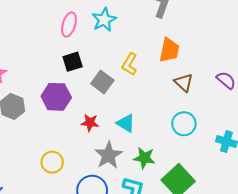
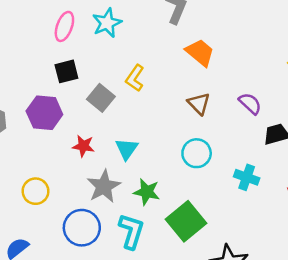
orange trapezoid: (169, 50) -> (200, 53), moved, turned -65
cyan triangle: (126, 123) -> (127, 149), turned 30

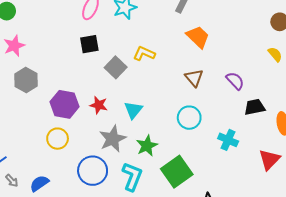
yellow L-shape: (135, 78) -> (144, 54), turned 75
purple hexagon: (44, 113) -> (64, 104), moved
green star: (147, 192) -> (147, 146), turned 30

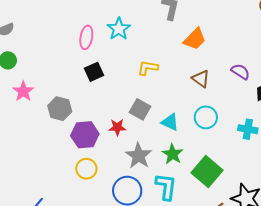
orange trapezoid: (198, 37) -> (195, 39), turned 105
gray square: (116, 67) -> (140, 109), moved
gray hexagon: (26, 80) -> (60, 109), moved
cyan triangle: (133, 110) -> (170, 122), moved, turned -30

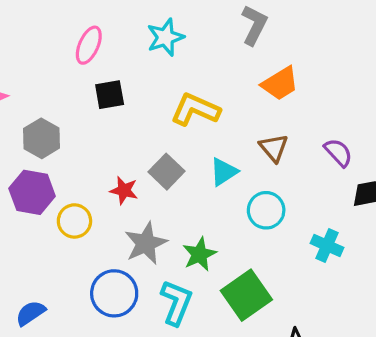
pink ellipse: (86, 37) -> (89, 45), moved
yellow L-shape: (148, 68) -> (195, 110), size x1.4
cyan triangle: (170, 122) -> (224, 172), moved, turned 48
purple hexagon: (85, 135) -> (32, 192), moved
yellow circle: (86, 169) -> (74, 221), moved

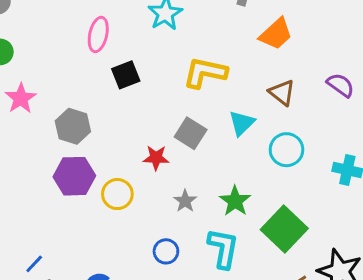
gray star: (146, 243) -> (185, 201), size x0.6
blue circle: (114, 293) -> (166, 251), size x0.6

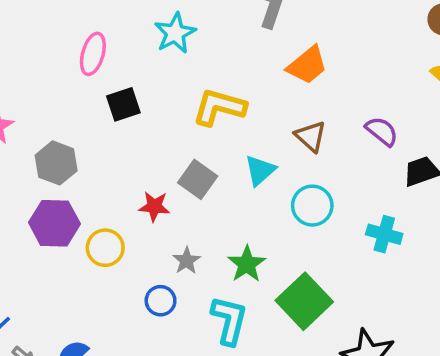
blue circle: (166, 251) -> (161, 301), moved

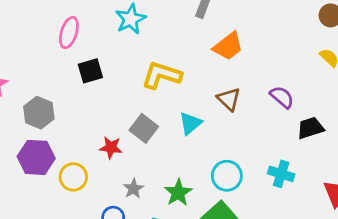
cyan circle: (312, 206) -> (227, 176), moved

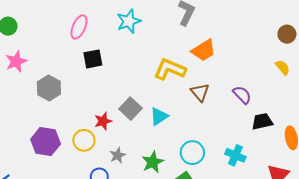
yellow L-shape: (162, 75) -> (170, 69), moved
cyan triangle: (190, 123) -> (159, 116), moved
red star: (111, 147) -> (103, 121), turned -30
purple hexagon: (36, 157) -> (46, 142), moved
yellow circle: (73, 177) -> (84, 140), moved

